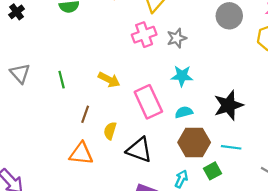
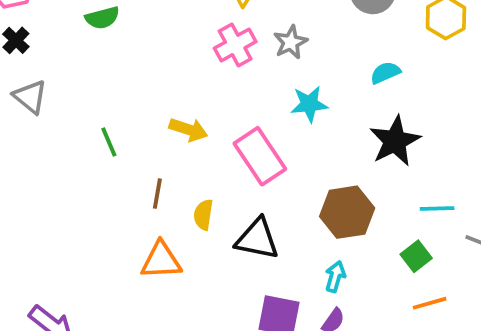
gray triangle: (20, 73) -> (30, 97), moved
cyan semicircle: (184, 112) -> (385, 73), moved
cyan line: (231, 147) -> (437, 208), moved
green square: (212, 171) -> (416, 256), moved

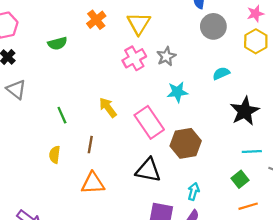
yellow arrow: (189, 130) -> (108, 107), turned -145
black star: (395, 141) -> (245, 111), moved
brown hexagon: (347, 212) -> (186, 143), moved
yellow semicircle: (203, 215) -> (55, 155), moved

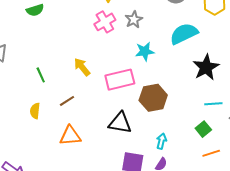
cyan semicircle: (221, 73) -> (184, 34), size x1.8
pink rectangle: (149, 122) -> (120, 80), turned -68
brown line: (90, 145) -> (67, 101), turned 49

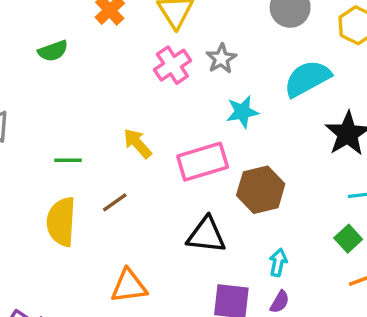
green line: (41, 75) -> (68, 160), turned -63
yellow semicircle: (35, 111) -> (61, 222), size x1.8
orange triangle: (70, 136) -> (129, 286), moved

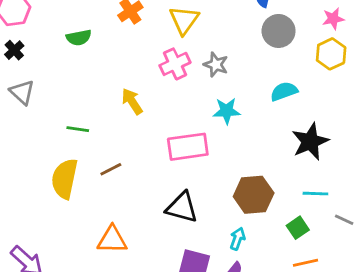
gray star: (221, 59) -> (216, 65), turned -30
cyan semicircle: (307, 78) -> (284, 91), size x0.7
yellow arrow: (137, 143) -> (132, 101), moved
brown hexagon: (261, 190) -> (254, 195), moved

